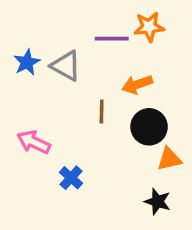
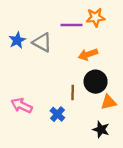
brown line: (102, 112) -> (73, 92), moved
pink arrow: (34, 142) -> (22, 106), moved
blue cross: (71, 178) -> (57, 114), moved

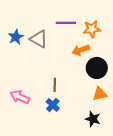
orange star: (96, 17) -> (92, 29), moved
black circle: (96, 82) -> (97, 68), moved
brown line: (73, 92) -> (55, 85), moved

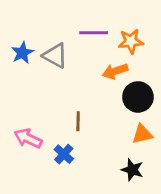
blue cross: (53, 105) -> (64, 154), moved

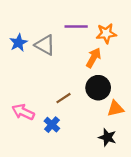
orange arrow: (115, 71) -> (94, 58), turned 138
black circle: (138, 97) -> (98, 88), moved
brown line: (78, 121) -> (64, 98), turned 56

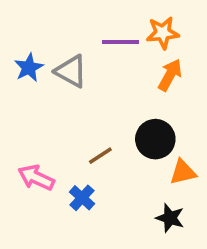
orange star: (106, 33) -> (163, 33), moved
orange arrow: (94, 58) -> (170, 75), moved

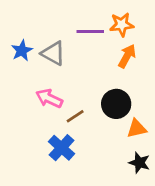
pink arrow: (36, 178) -> (49, 98), moved
blue cross: (82, 198) -> (61, 148), size x1.4
black star: (170, 218) -> (139, 163), moved

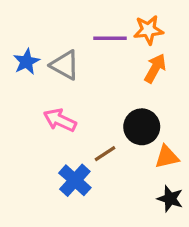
brown line: (75, 116) -> (105, 154), moved

